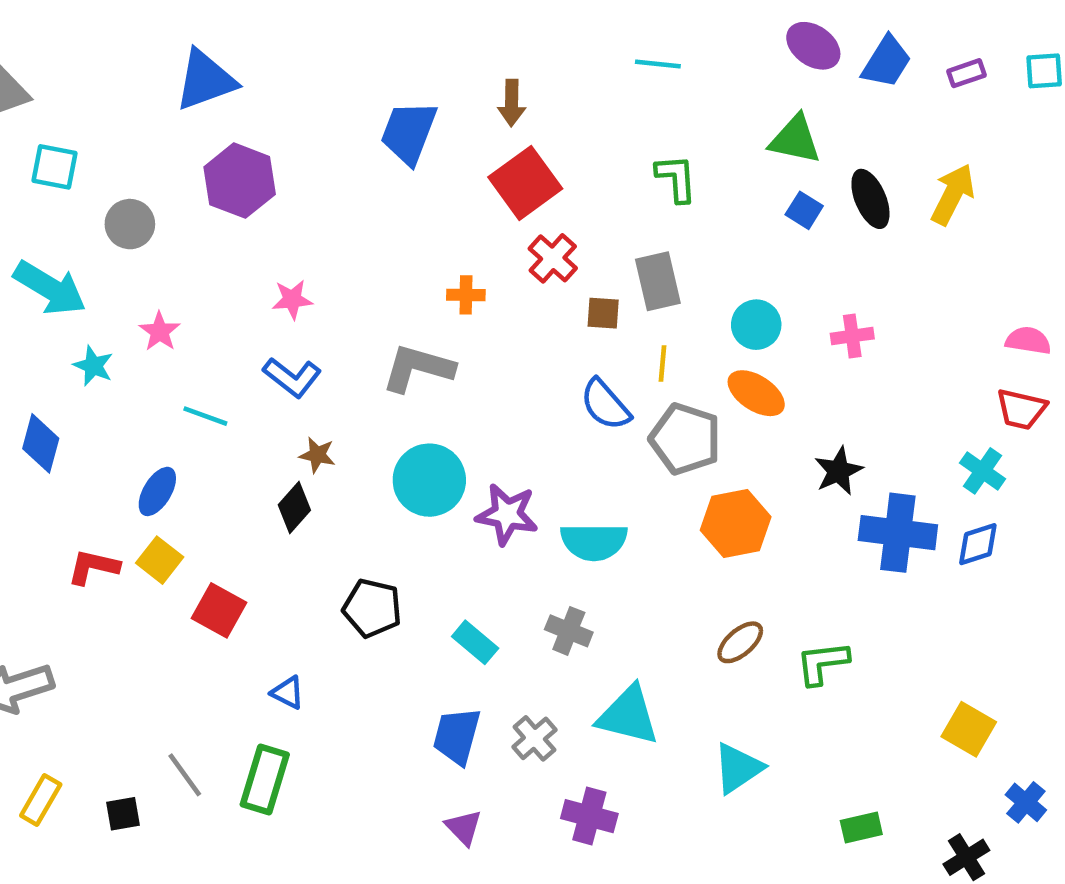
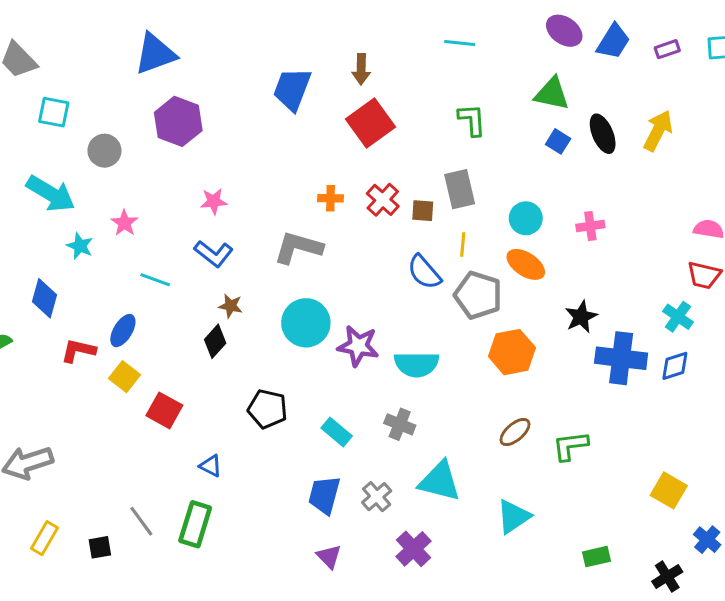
red cross: (553, 258) -> (383, 200), moved
red L-shape: (93, 567) -> (78, 351), moved
purple cross: (589, 816) -> (414, 549), turned 32

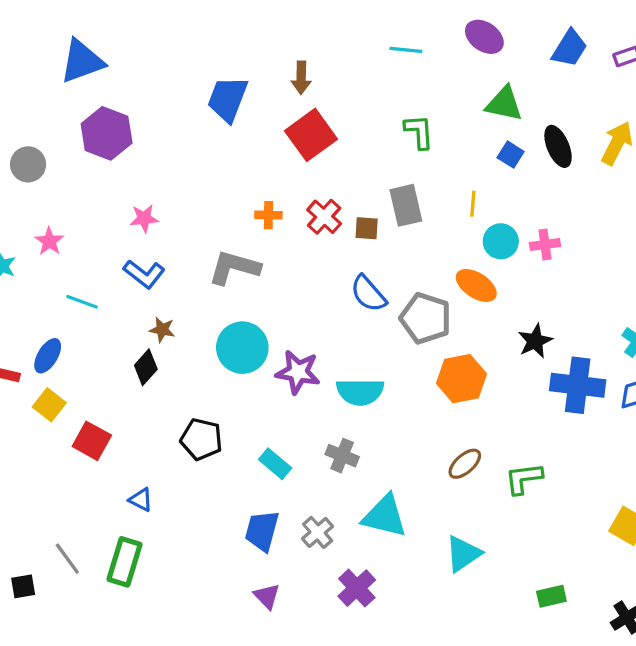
purple ellipse: (564, 31) -> (484, 37), moved
cyan circle: (526, 218) -> (501, 241), moved
yellow line: (463, 244) -> (473, 204), moved

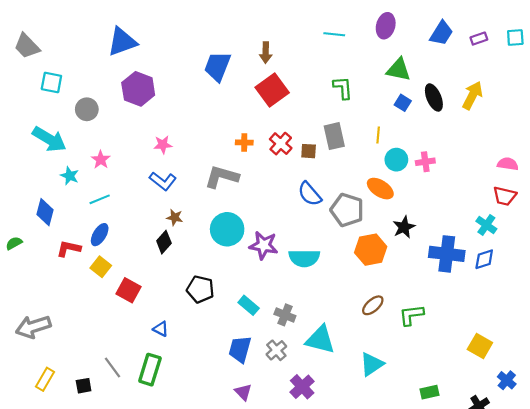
purple ellipse: (484, 37) -> (386, 26), turned 70
cyan line: (82, 302) -> (100, 199), moved, turned -42
black star: (535, 341) -> (404, 227), moved
gray cross: (342, 456) -> (285, 315), moved

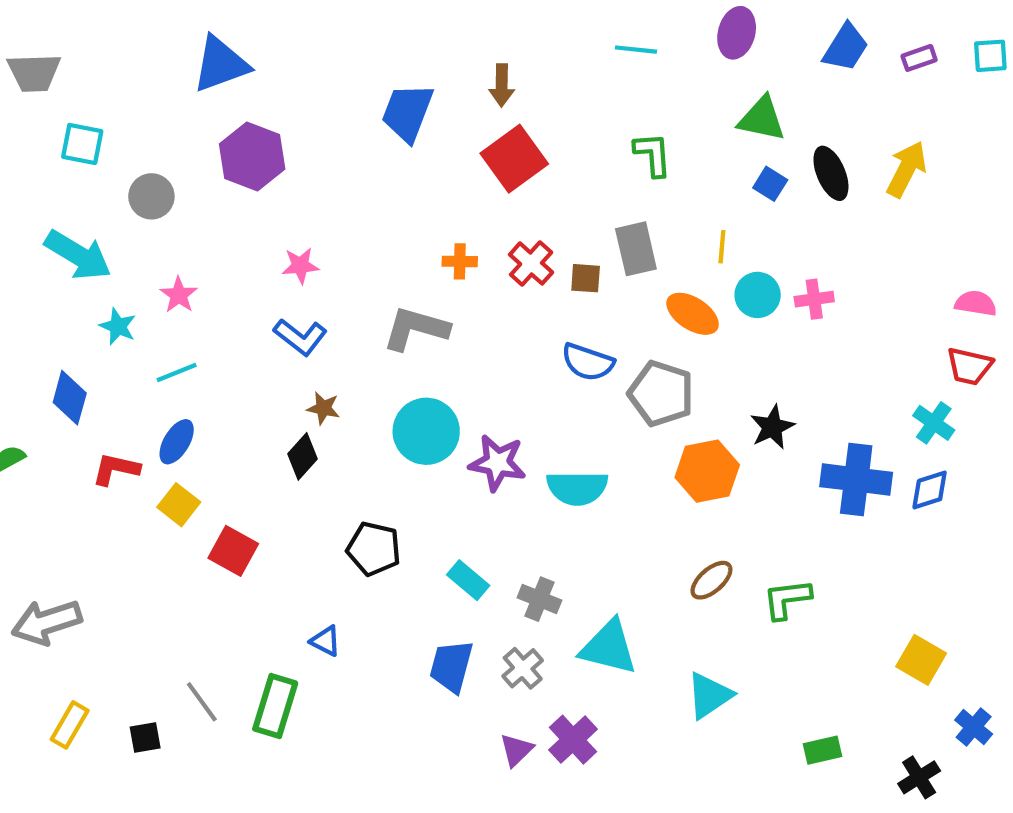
gray trapezoid: (27, 46) -> (34, 73), turned -48
orange ellipse: (380, 189) -> (693, 314), moved
blue semicircle: (310, 194) -> (588, 362), turned -30
blue triangle: (161, 329) -> (326, 641), moved
purple triangle: (243, 392) -> (516, 750), moved, turned 30

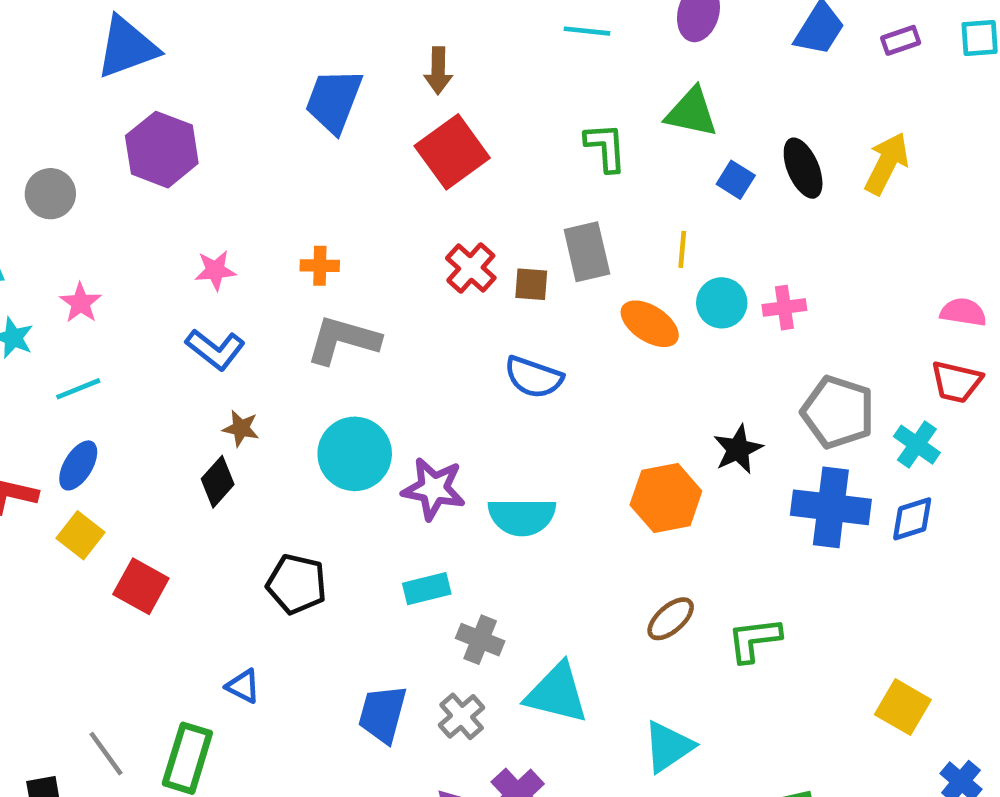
green triangle: (762, 119) -> (692, 112), moved
orange cross: (460, 261) -> (320, 266), moved
gray pentagon: (661, 394) -> (838, 412), moved
cyan rectangle: (468, 580) -> (427, 589), moved, turned -54

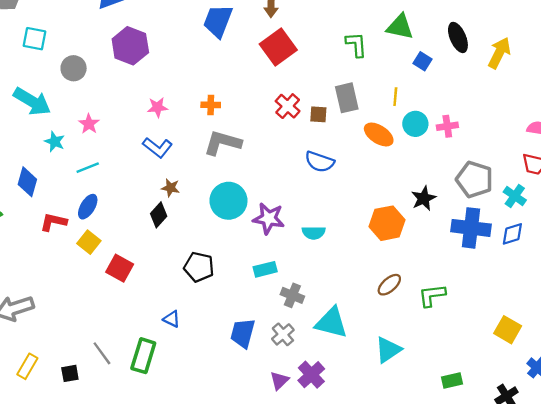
black ellipse: (803, 168) -> (458, 37), moved
cyan semicircle: (522, 517) -> (314, 233), size x0.7

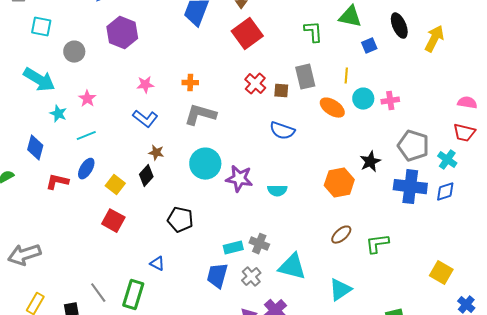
blue square: (422, 61) -> (369, 46), turned 35
yellow square: (89, 242) -> (115, 185), moved
cyan rectangle: (265, 269) -> (233, 248), moved

